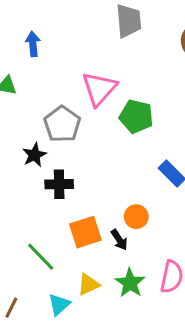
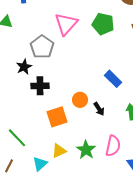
green pentagon: (136, 116) -> (103, 24), moved
orange circle: (136, 217) -> (80, 100), moved
black arrow: (119, 240) -> (99, 109), moved
green line: (41, 257) -> (17, 138), moved

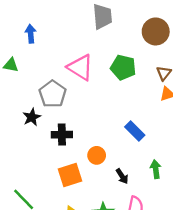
pink triangle: (66, 24) -> (80, 67), turned -40
black cross: (40, 86) -> (62, 135), moved
black arrow: (99, 109) -> (122, 176), moved

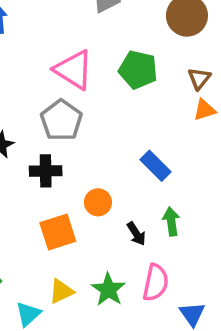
gray pentagon: (53, 94) -> (61, 120), moved
green arrow: (156, 169) -> (171, 222), moved

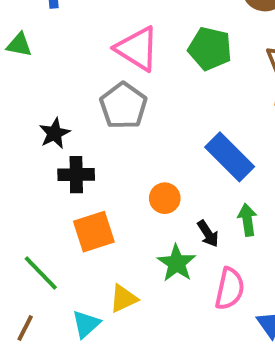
blue rectangle: (156, 166) -> (230, 157), size x1.4
black cross: (46, 171) -> (76, 175), moved
orange square: (58, 232) -> (94, 232), moved
green star: (108, 290) -> (177, 263), moved

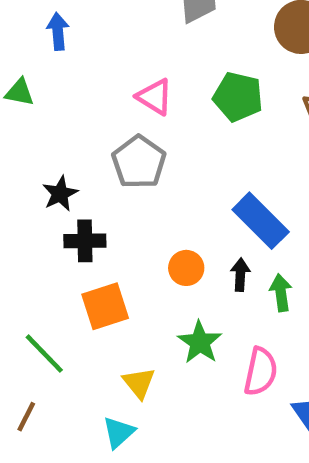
pink triangle: (137, 49) -> (155, 97), size x0.7
black arrow: (208, 234) -> (240, 275), moved, turned -144
yellow triangle: (123, 299) -> (139, 383), turned -44
cyan triangle: (86, 324) -> (119, 432), moved

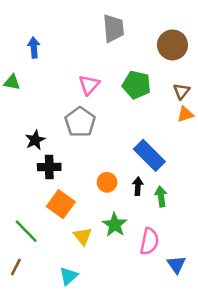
pink triangle: (155, 97) -> (89, 85), turned 40
orange square: (105, 306) -> (61, 204), turned -36
yellow triangle: (139, 383) -> (83, 236), moved

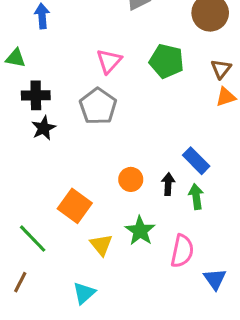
blue rectangle: (149, 155) -> (196, 161), moved, size x0.7
black cross: (49, 167) -> (36, 95), moved

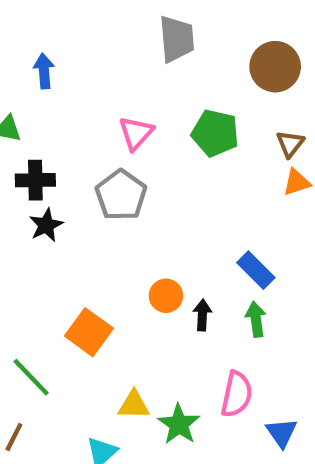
black arrow: (168, 184) -> (202, 315), moved
green star: (140, 231) -> (179, 424), moved
yellow triangle: (101, 245) -> (134, 405), moved, turned -50

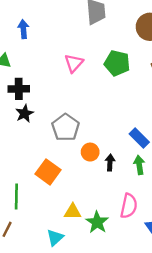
gray pentagon: (121, 195) -> (66, 127), moved
green line: (31, 377) -> (16, 197), turned 45

